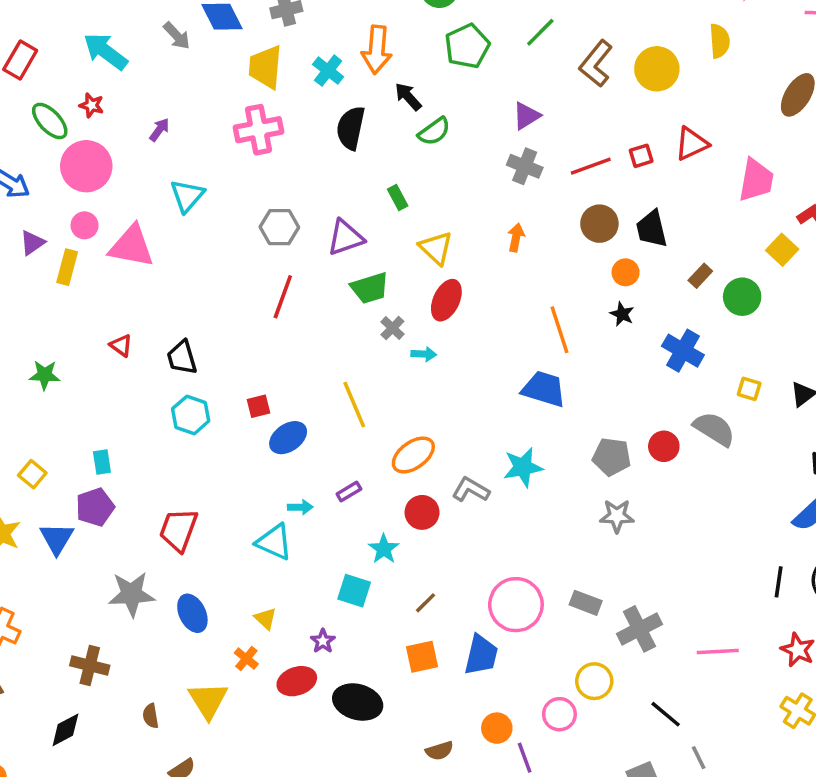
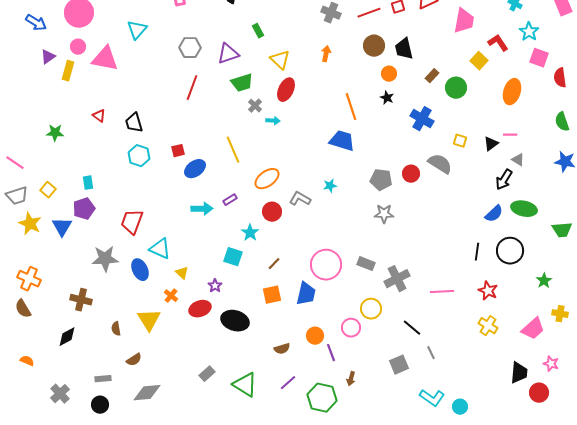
cyan star: (523, 467) -> (330, 186), size x0.6
cyan arrow: (300, 507) -> (202, 209), size x1.5
cyan triangle: (274, 542) -> (160, 249), moved

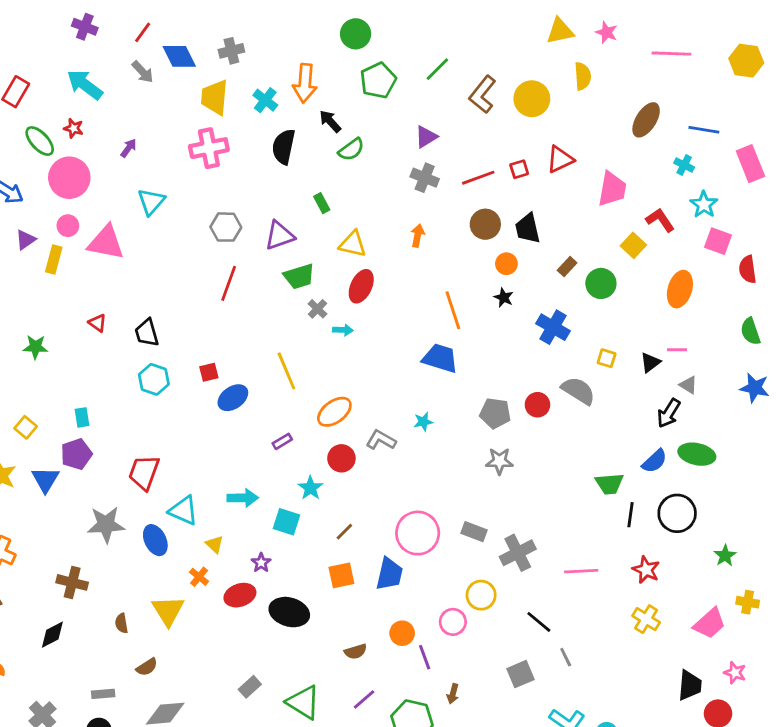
yellow triangle: (280, 60) -> (353, 244), turned -30
cyan arrow: (202, 209) -> (243, 498), moved
green trapezoid: (562, 230) -> (609, 484), moved

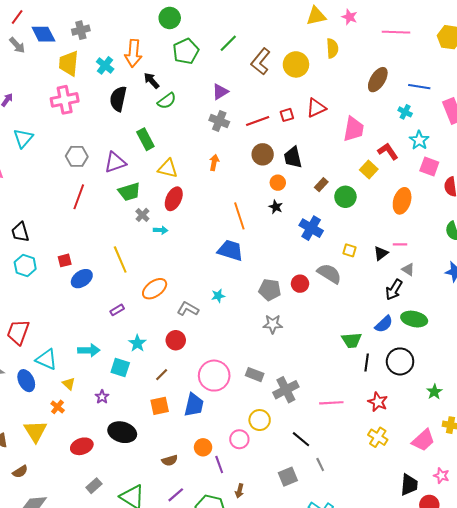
green rectangle: (322, 203) -> (145, 139), size x1.5
red circle: (341, 458) -> (176, 340), moved
red ellipse: (240, 595) -> (82, 446), moved

